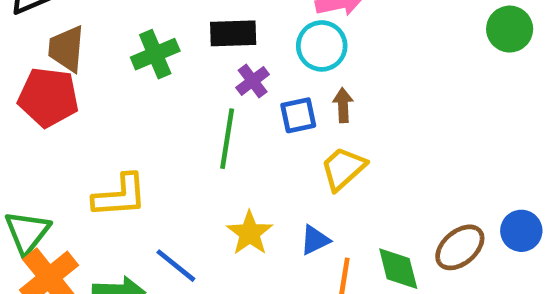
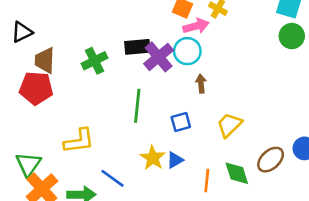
purple cross: (253, 81) -> (159, 57), moved, size x1.6
blue square: (298, 115) -> (181, 122), moved
yellow trapezoid: (343, 168) -> (229, 125), moved
blue triangle: (315, 240) -> (175, 160), moved

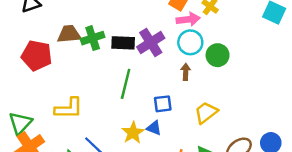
green circle: (292, 36) -> (218, 55), moved
black rectangle: (137, 47) -> (123, 43), moved
cyan circle: (187, 51) -> (190, 42), moved
brown trapezoid: (45, 60) -> (69, 34), moved, turned 75
blue triangle: (175, 160) -> (154, 128), moved, turned 42

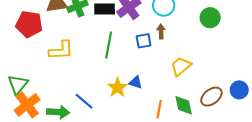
green circle: (218, 55) -> (210, 18), moved
blue square: (163, 104) -> (144, 41), moved
yellow L-shape: (69, 108) -> (61, 50), moved

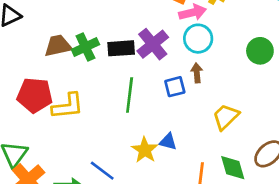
red pentagon: (29, 24) -> (35, 95), moved

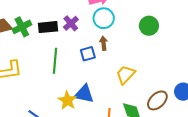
purple cross: (153, 44) -> (71, 23), size x0.7
blue triangle: (168, 142) -> (84, 94), size x1.5

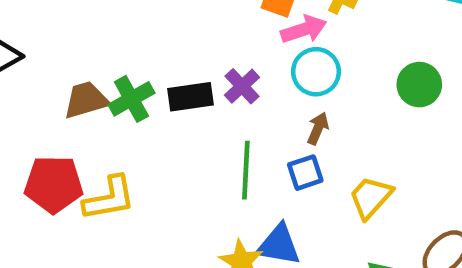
brown arrow: (103, 43) -> (318, 128), turned 32
blue square: (88, 54) -> (305, 173), moved
green line: (55, 61) -> (246, 170), moved

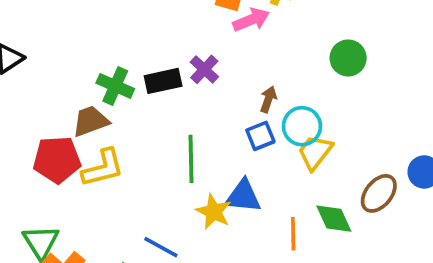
cyan circle: (316, 72) -> (302, 126), moved
green cross: (131, 99) -> (115, 86), turned -33
brown trapezoid: (86, 100) -> (91, 121), moved
green line: (246, 170) -> (191, 159), moved

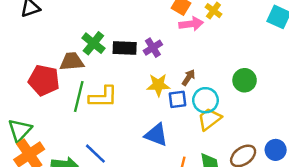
green circle: (348, 58) -> (245, 80), moved
green line: (191, 159) -> (79, 97), moved
yellow L-shape: (103, 168) -> (103, 97), moved
yellow star: (214, 212) -> (158, 85), moved, turned 30

